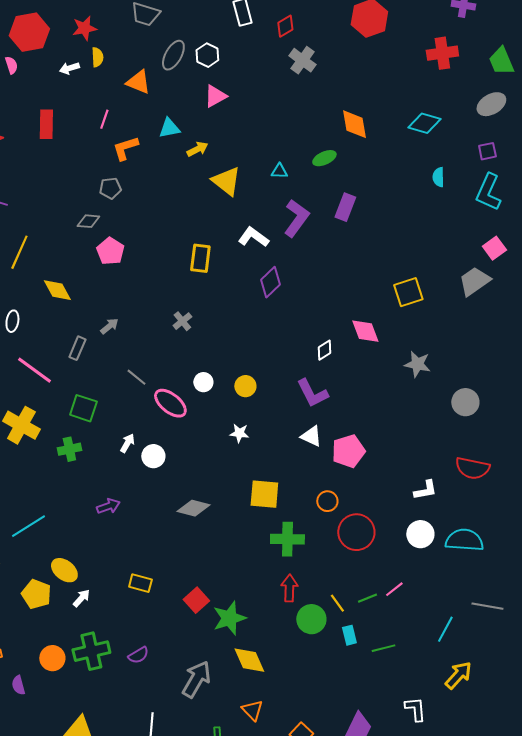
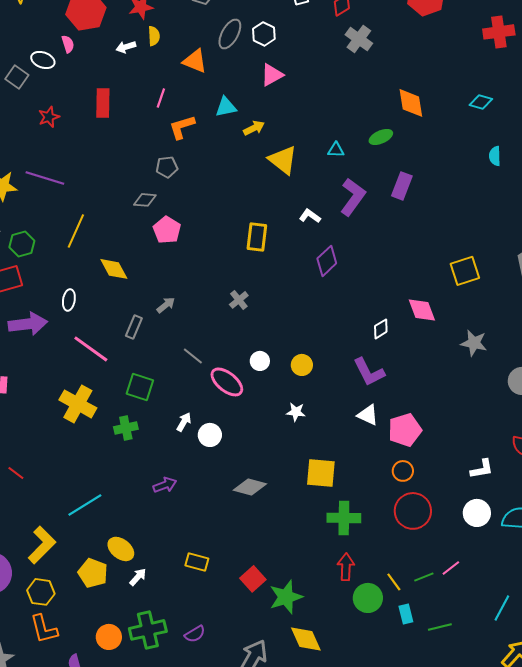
cyan diamond: (424, 123) -> (481, 102), size x0.7
white L-shape: (253, 237) -> (310, 216), size x0.7
orange circle: (327, 501) -> (403, 471), moved

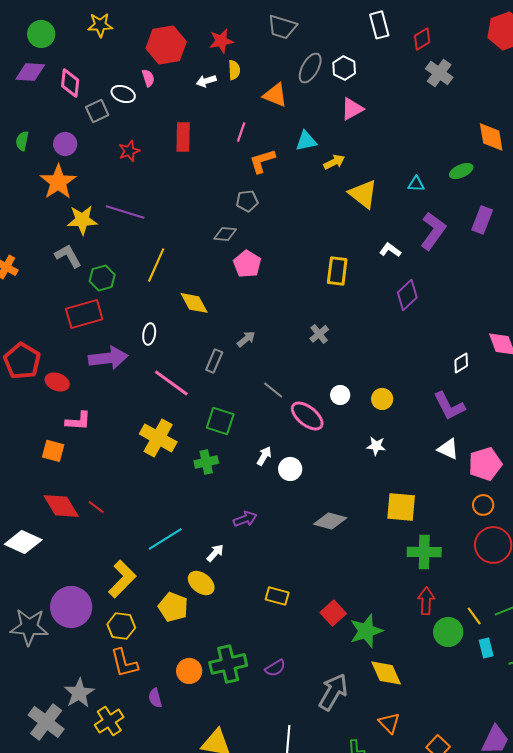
gray square: (17, 77) -> (97, 111), turned 30
white arrow: (138, 577) -> (215, 553), moved

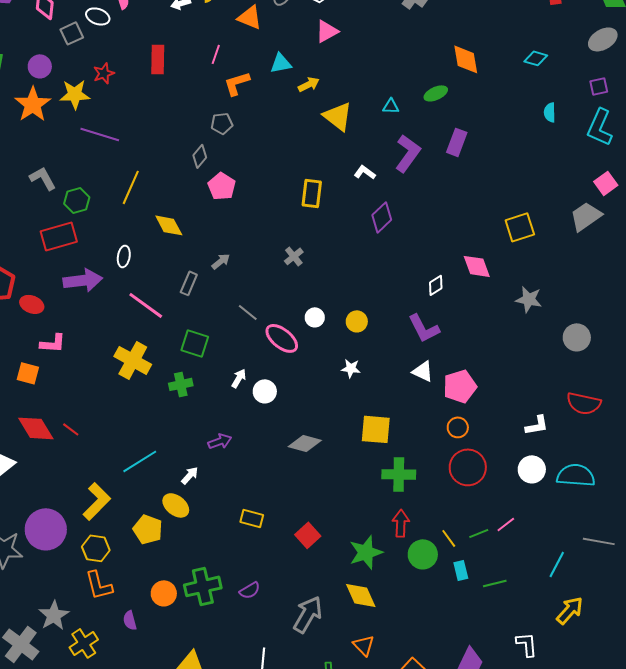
yellow star: (82, 220) -> (75, 94), moved
gray diamond: (225, 234) -> (200, 156), turned -55
green star: (366, 631) -> (366, 552), moved

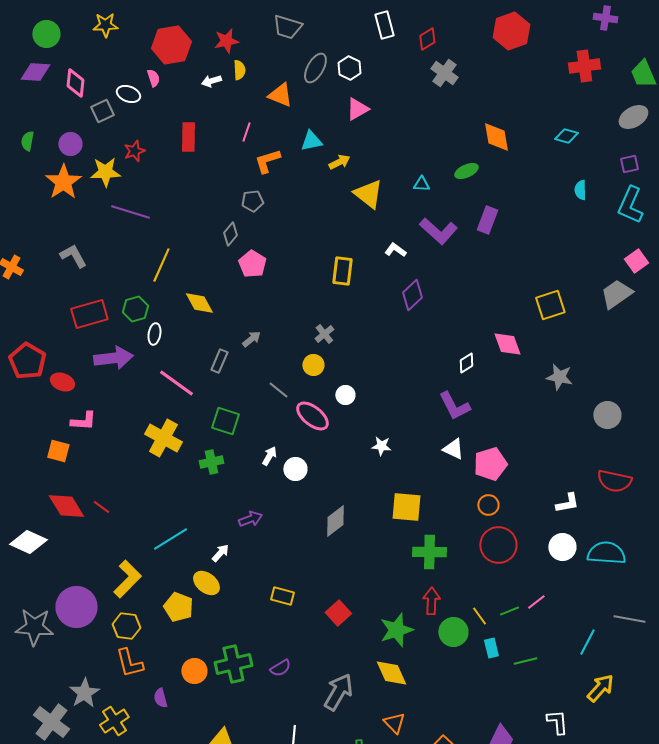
purple L-shape: (408, 153) -> (438, 231), turned 96
green hexagon: (77, 200) -> (135, 309), moved
yellow circle: (357, 321) -> (313, 365), moved
gray diamond: (305, 443) -> (335, 521), turned -52

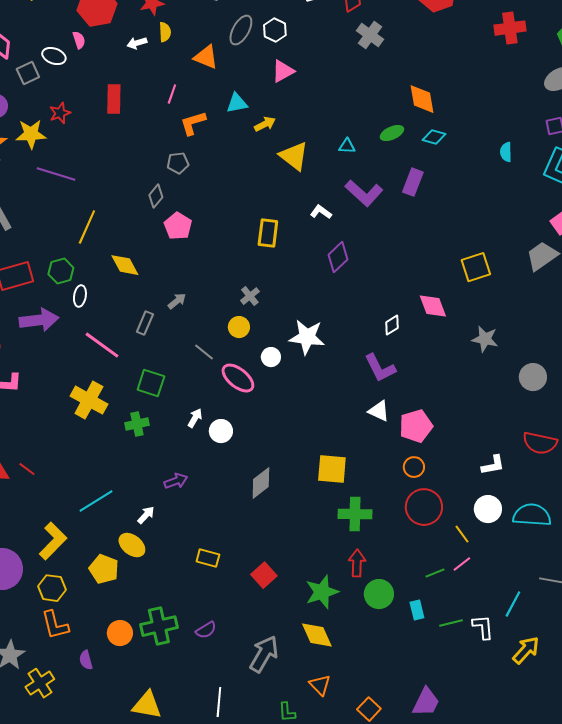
cyan diamond: (566, 136) -> (434, 137), moved
white star: (381, 446) -> (307, 337), moved, size x1.8
yellow line: (479, 616) -> (462, 534), moved
white L-shape: (557, 722) -> (483, 627), moved

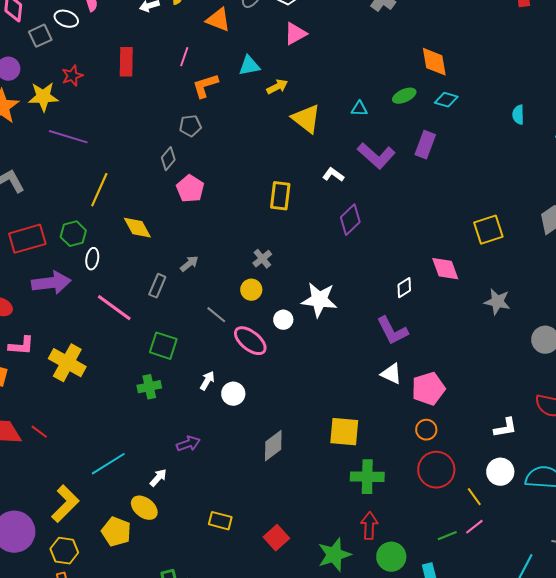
yellow cross: (89, 400) -> (67, 363), moved

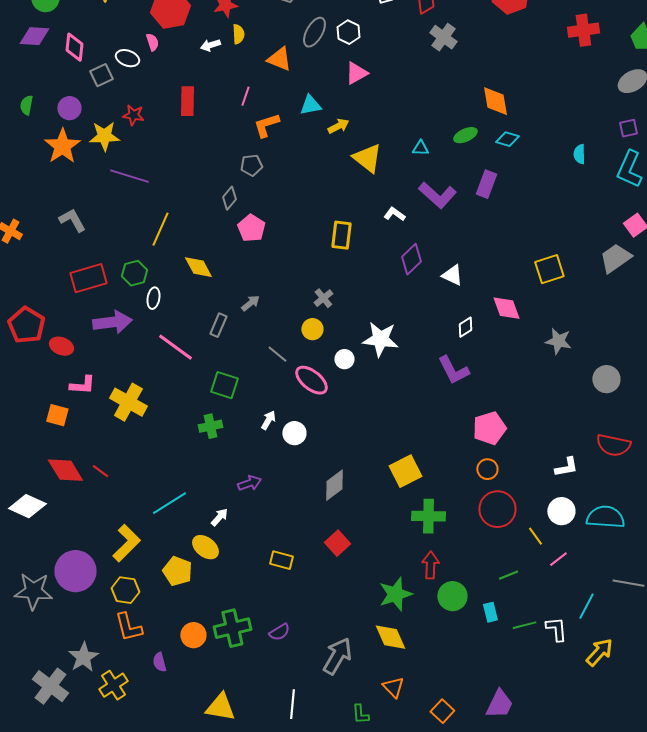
red star: (72, 76) -> (133, 115), turned 30
white triangle: (391, 374) -> (452, 275), moved
yellow square: (344, 432) -> (405, 471), turned -32
pink line: (474, 527) -> (558, 559), moved
red square: (276, 538) -> (337, 543), moved

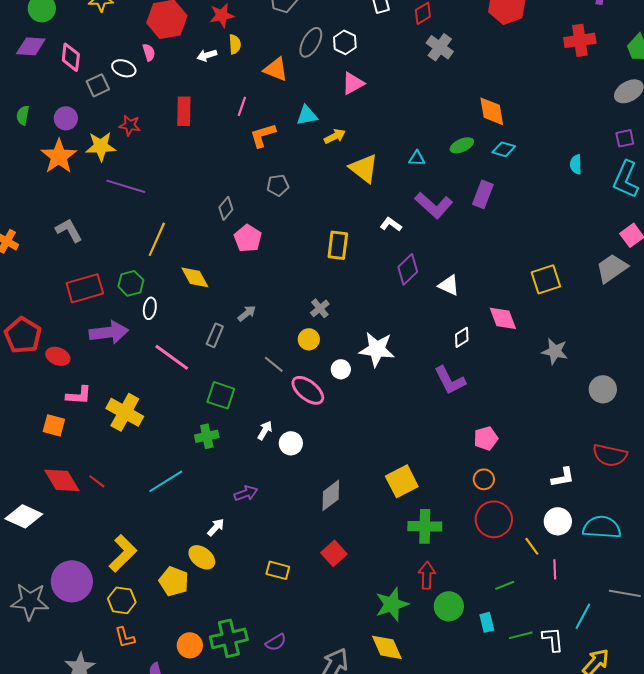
gray pentagon: (251, 165) -> (278, 185), moved
pink pentagon: (489, 428) -> (486, 438), size x0.7
cyan line: (169, 503) -> (166, 481), moved
pink line: (558, 559) -> (555, 569), turned -54
orange L-shape: (128, 627) -> (125, 637), size x0.7

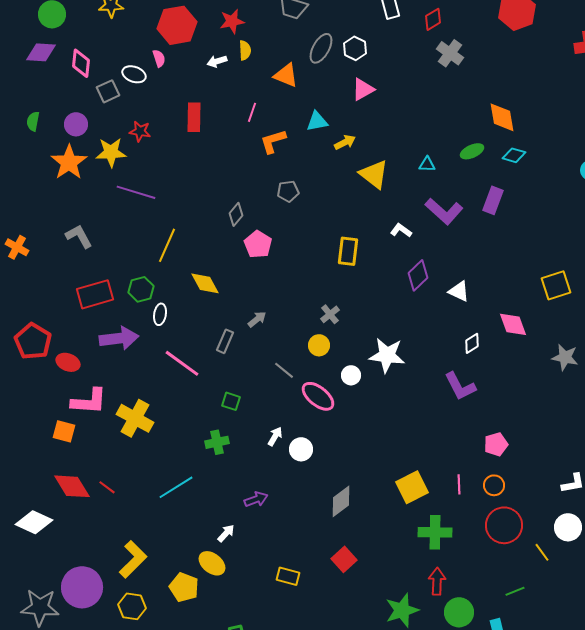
pink L-shape: (79, 395) -> (89, 401), size x1.4
green square: (221, 395) -> (231, 401), size x0.7
pink line: (555, 569) -> (459, 484), moved

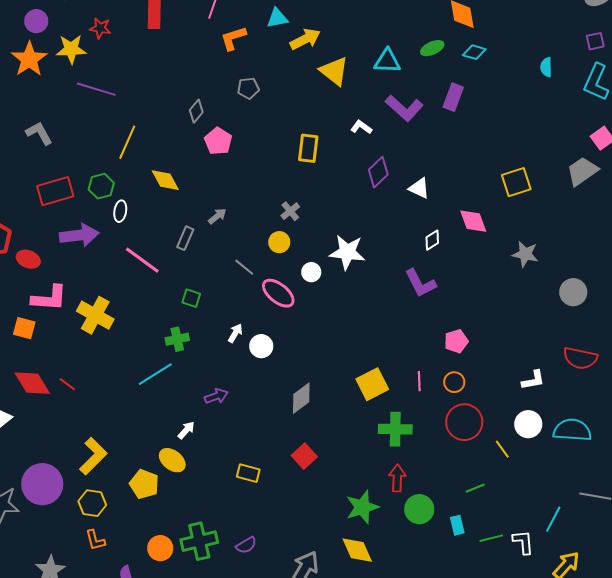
yellow arrow: (345, 142) -> (305, 39), size x1.4
cyan triangle: (427, 164) -> (387, 61), size x1.6
cyan line: (176, 487) -> (155, 374), moved

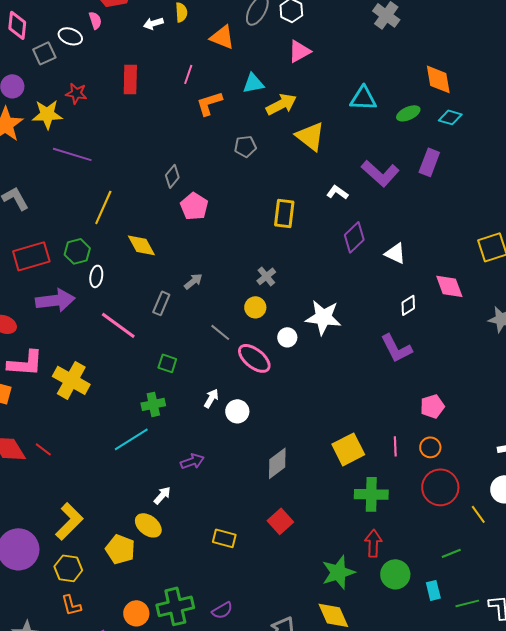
cyan triangle: (387, 61) -> (363, 98), moved
gray pentagon: (248, 88) -> (245, 146), moved

